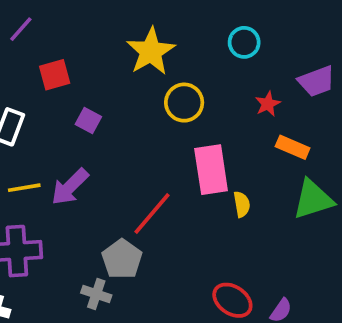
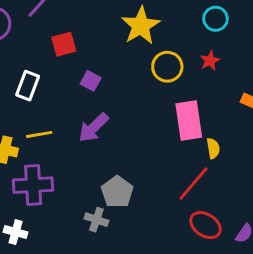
red star: (268, 104) -> (210, 61), moved
purple arrow: (70, 187) -> (94, 128), moved
red line: (152, 214) -> (193, 183), moved

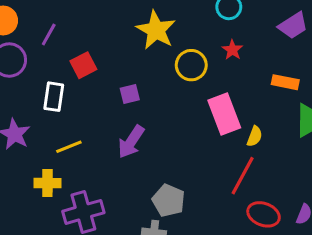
purple square: (91, 81) -> (130, 94), moved, turned -30
white rectangle: (28, 86) -> (54, 97), moved
yellow line: (39, 134) -> (69, 147), moved
yellow semicircle: (213, 148) -> (255, 136), turned 42

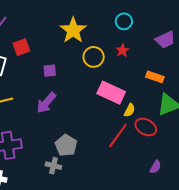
pink rectangle: (224, 114) -> (111, 93), turned -52
red ellipse: (264, 214) -> (146, 127), moved

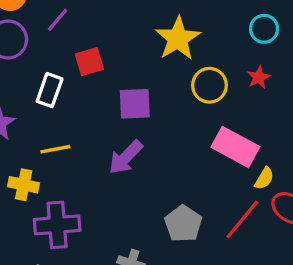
purple square: (50, 71) -> (135, 104), size x1.5
gray pentagon: (66, 145) -> (183, 224), moved

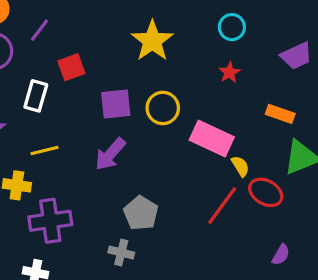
yellow circle: (209, 85) -> (163, 108), moved
yellow semicircle: (264, 178) -> (240, 166), turned -60
gray pentagon: (183, 224) -> (141, 213), moved

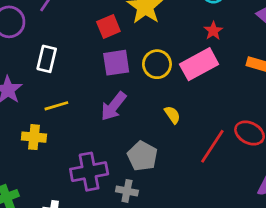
red square: (71, 67) -> (108, 26), moved
pink rectangle: (212, 138) -> (199, 64), moved, turned -51
yellow semicircle: (240, 166) -> (172, 115), moved
purple cross: (50, 221) -> (89, 172), moved

